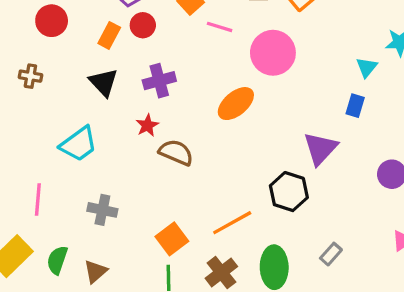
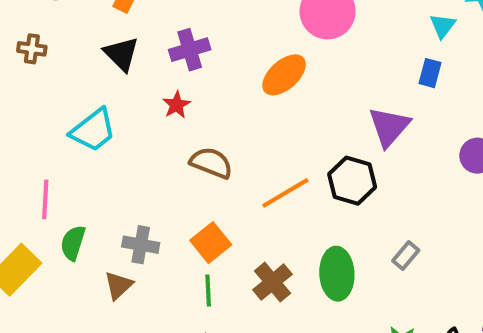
brown semicircle: (176, 152) -> (211, 163), moved
gray cross: (102, 210) -> (141, 245), moved
orange line: (232, 223) -> (285, 193), moved
green semicircle: (57, 260) -> (73, 243), moved

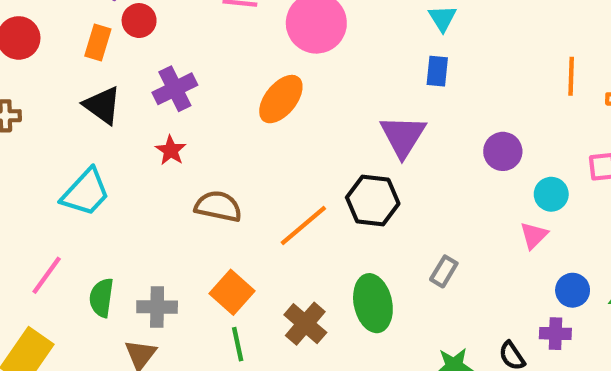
pink line: (45, 199) -> (47, 275), turned 42
green semicircle: (73, 243) -> (101, 298), moved

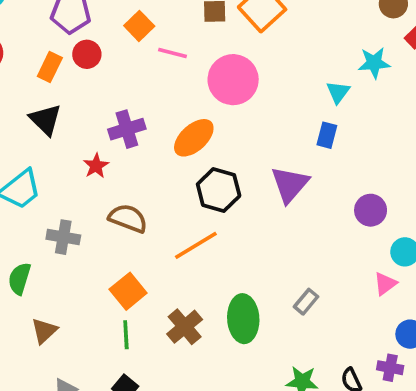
purple cross: (175, 89) -> (127, 129), moved
black hexagon: (373, 201) -> (219, 190), moved
gray cross: (157, 307) -> (63, 237), moved

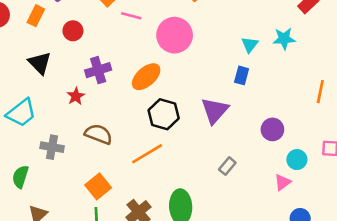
red circle: (87, 54) -> (73, 31), moved
cyan star: (374, 63) -> (284, 39), moved
orange rectangle: (50, 67) -> (36, 16), moved
gray rectangle: (306, 302) -> (227, 166), moved

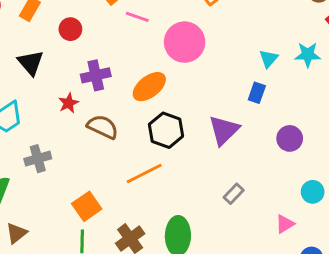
purple circle: (272, 129) -> (290, 138), moved
brown semicircle: (98, 134) -> (103, 127), moved
gray cross: (52, 147) -> (38, 159), turned -30
pink triangle: (283, 182) -> (285, 224), moved

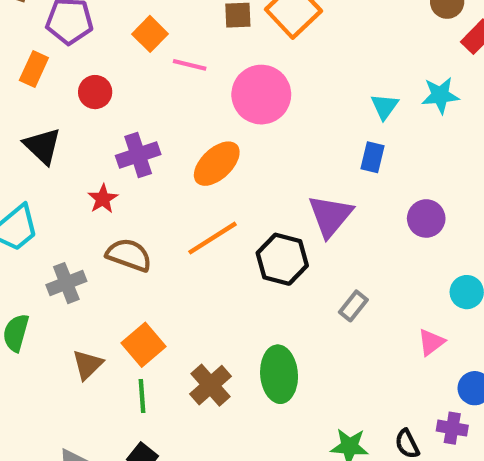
brown semicircle: (103, 127) -> (129, 255), moved
black hexagon: (166, 130) -> (282, 259), moved
orange line: (144, 174) -> (213, 238), moved
brown triangle: (16, 233) -> (88, 365), moved

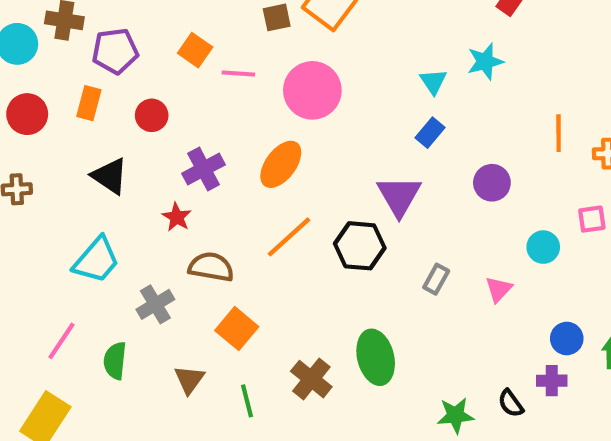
blue rectangle: (372, 157) -> (430, 133), turned 36
pink triangle: (431, 342) -> (499, 289), moved
orange square: (143, 345) -> (237, 329), moved

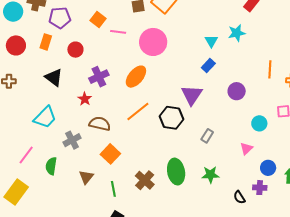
pink triangle: (499, 289) -> (246, 149), moved
green star: (456, 415) -> (210, 175), moved

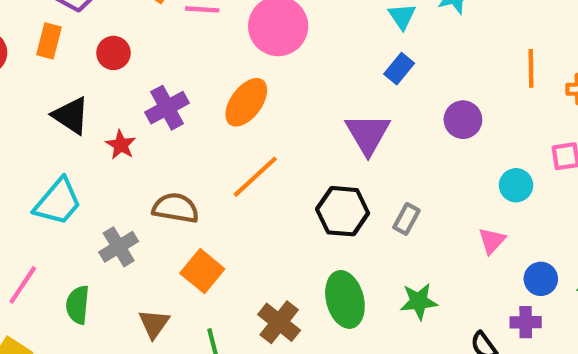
red star: (85, 99) -> (121, 145), moved
black hexagon: (172, 118) -> (343, 211), moved

